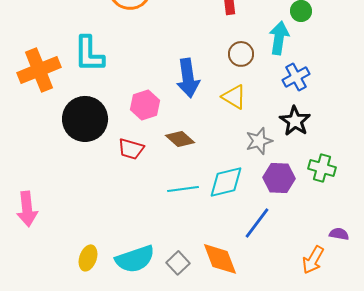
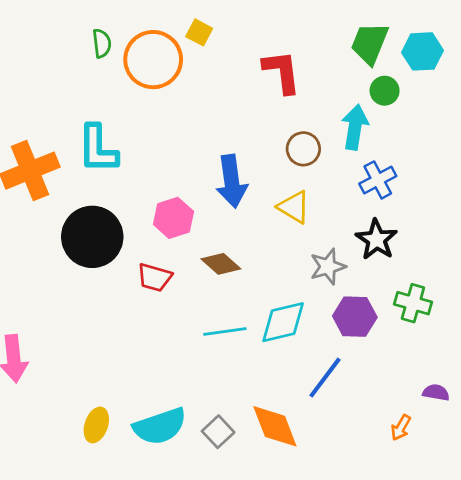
orange arrow: (313, 260) -> (401, 428), size x0.7

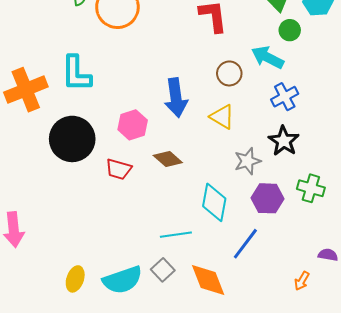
cyan arrow: (355, 127) -> (268, 57), turned -72
cyan diamond: (283, 322) -> (214, 202), turned -66
cyan line: (225, 332) -> (176, 235), moved
gray square: (218, 432) -> (163, 270), moved

